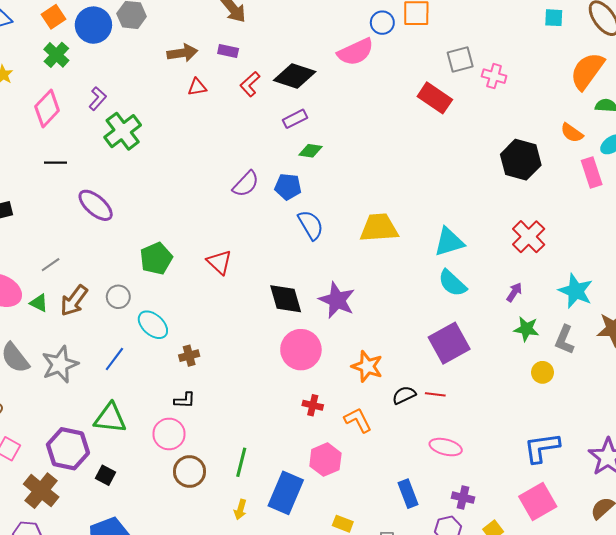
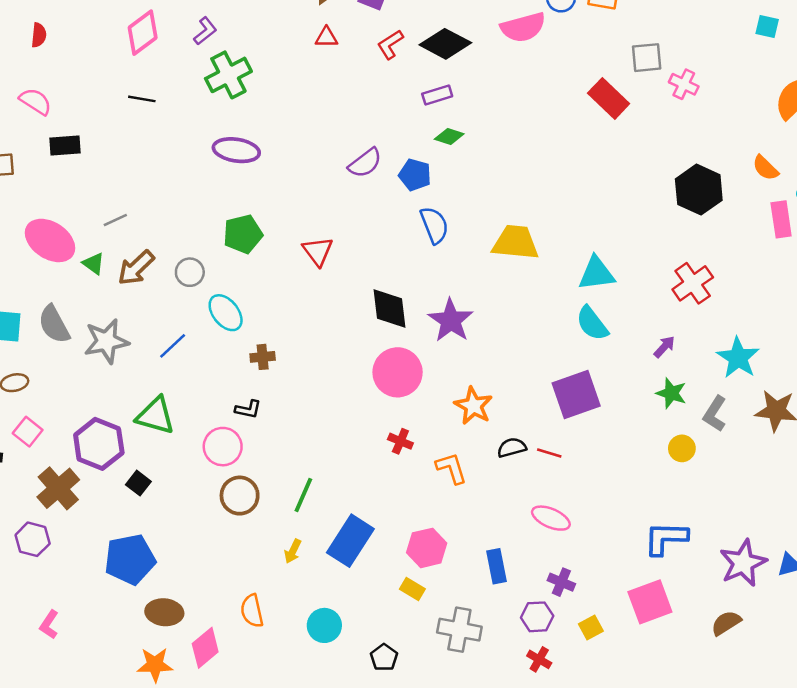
purple ellipse: (96, 205) -> (236, 150), moved, turned -42
pink hexagon: (325, 460) -> (427, 548), moved

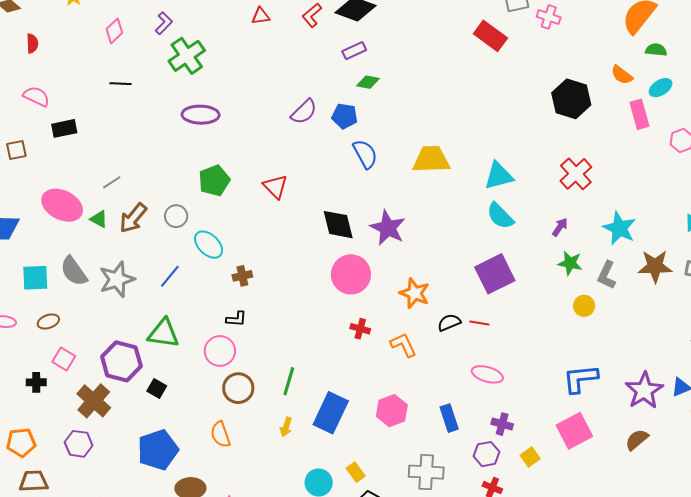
pink diamond: (143, 33) -> (114, 31), size x0.7
yellow rectangle: (412, 589) -> (356, 472), moved, turned 30
orange semicircle: (252, 611) -> (220, 434), moved

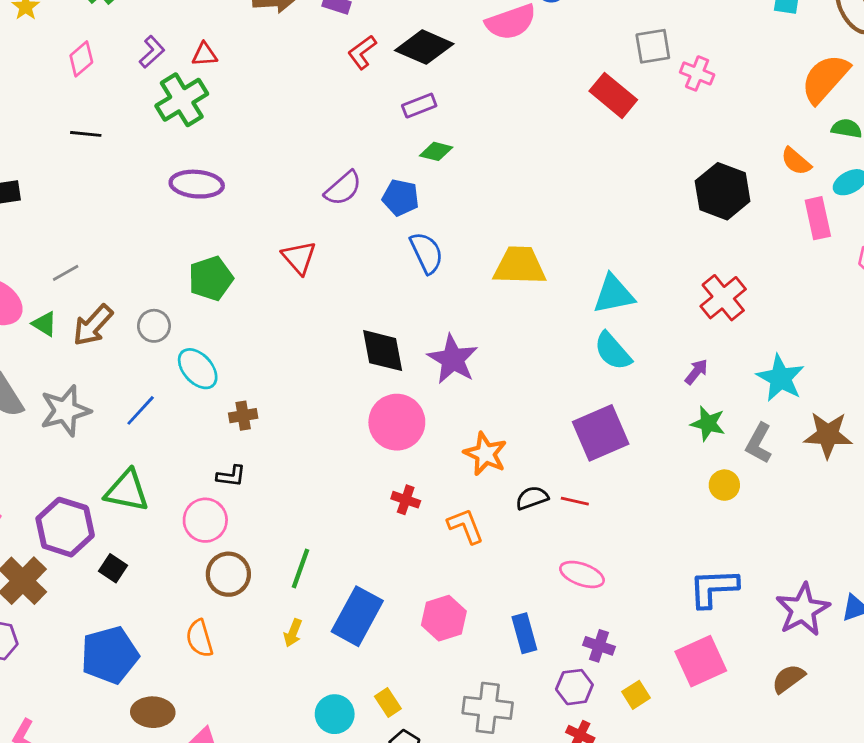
red triangle: (261, 16) -> (205, 54), moved
red triangle: (275, 187) -> (299, 258), moved

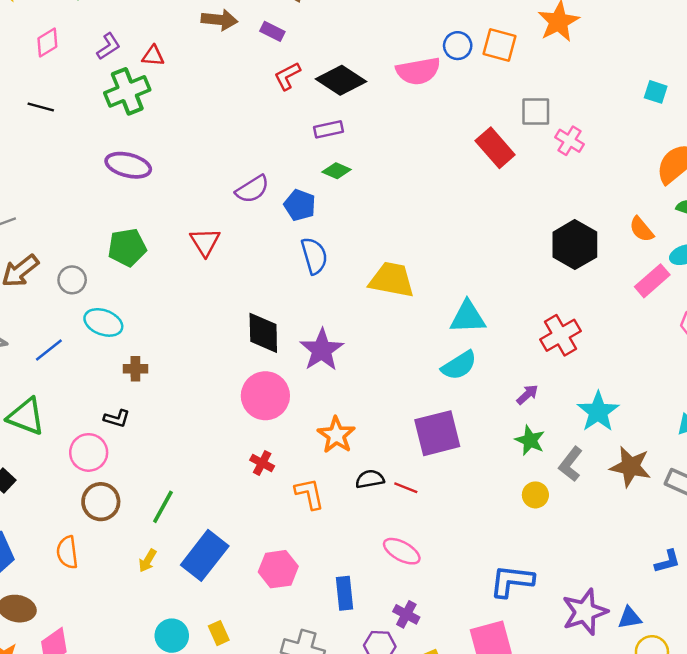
pink rectangle: (818, 218) -> (652, 281), turned 52
cyan semicircle: (613, 351) -> (459, 365), turned -90
cyan ellipse: (198, 369) -> (103, 322), turned -36

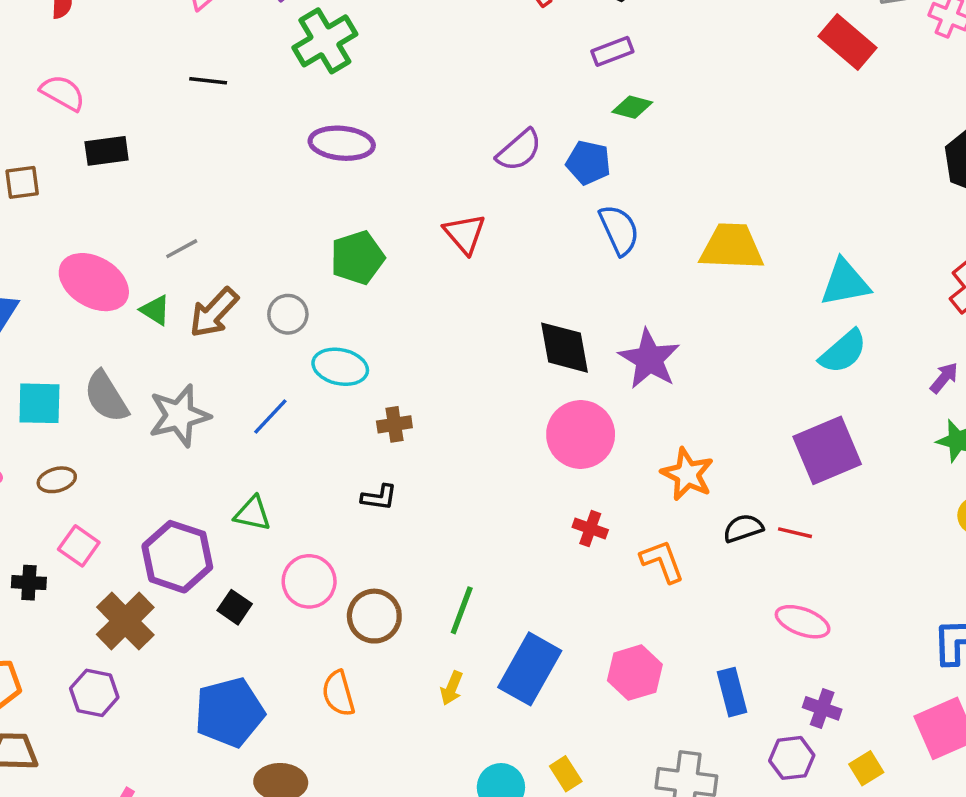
green triangle: (26, 416) -> (253, 514), size x0.7
pink circle: (89, 452) -> (309, 581), moved

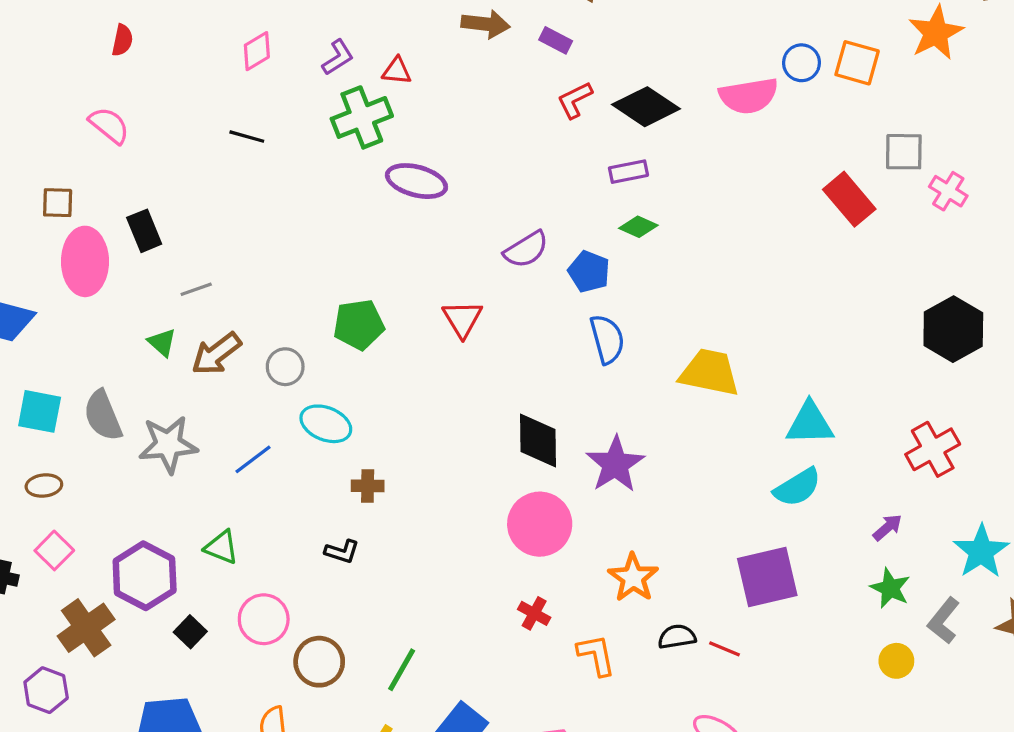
purple ellipse: (342, 143) -> (416, 181), moved
black rectangle: (107, 151) -> (144, 231), moved, turned 66
pink ellipse: (94, 282) -> (85, 261), moved, turned 50

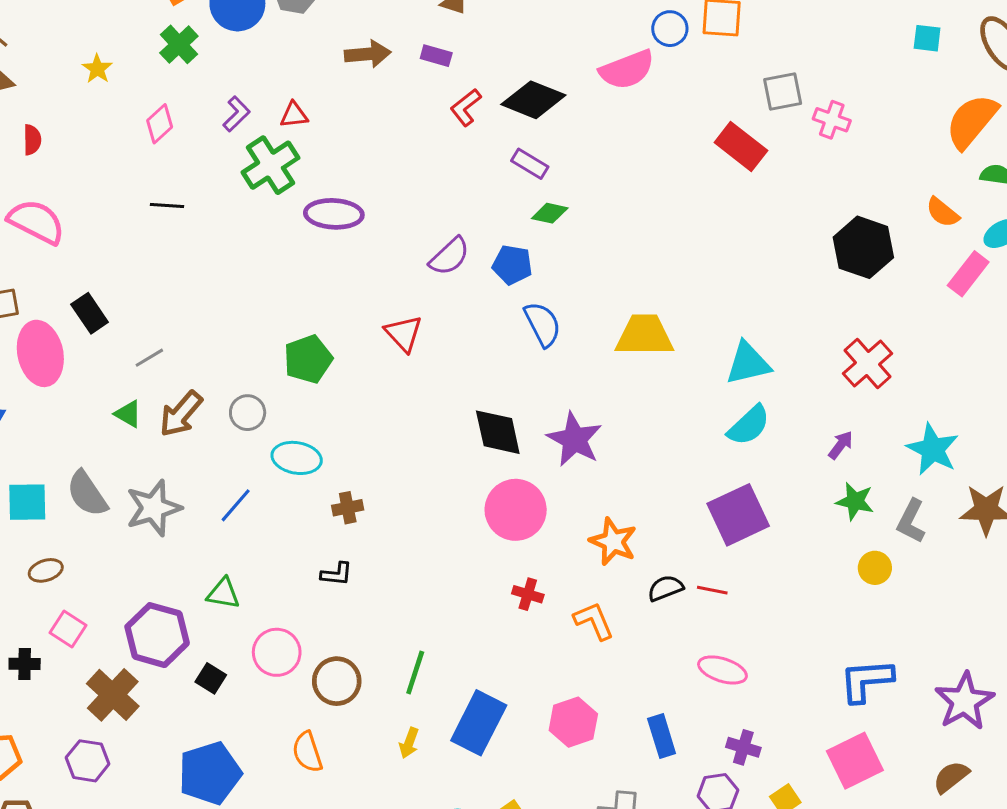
pink semicircle: (109, 125) -> (36, 222), size x1.4
purple rectangle: (628, 172) -> (530, 164), turned 54

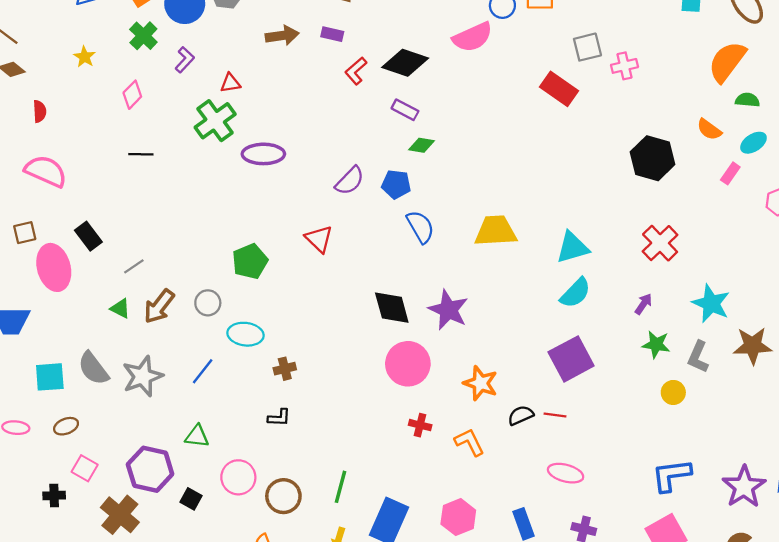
purple L-shape: (236, 114) -> (185, 60), moved
pink cross: (832, 120) -> (625, 66), turned -30
pink rectangle: (968, 274) -> (730, 173), size x0.7

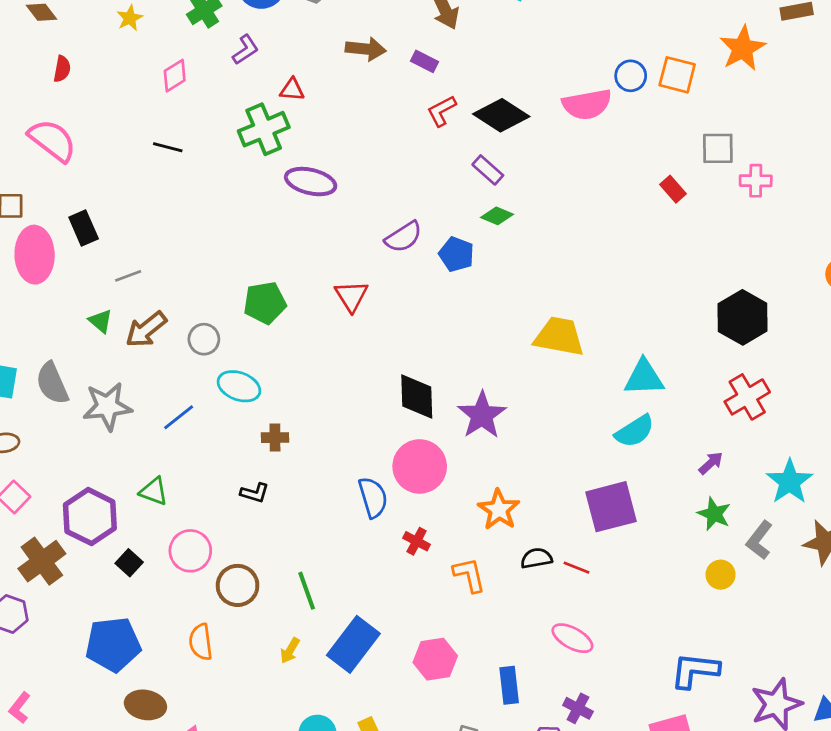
red rectangle: (559, 89) -> (673, 189), size x0.6
black hexagon: (653, 158) -> (743, 317), moved
blue semicircle: (420, 227) -> (373, 497), moved
green line: (341, 487) -> (307, 591), turned -48

